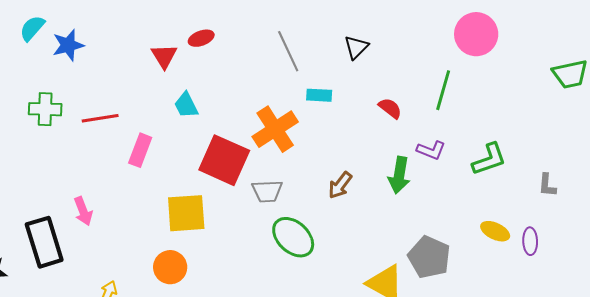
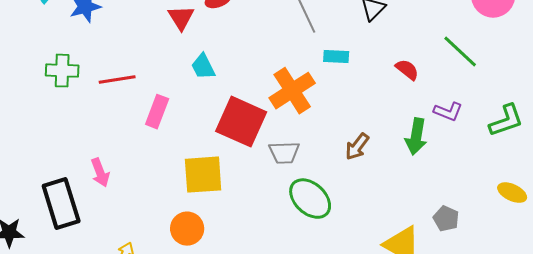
green line: (443, 90) -> (460, 52), turned -63
gray pentagon: (429, 257) -> (446, 219), size x0.6

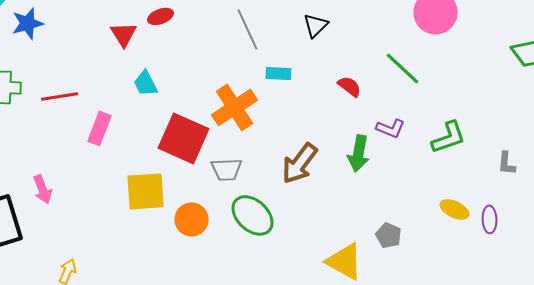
brown arrow: (357, 147) -> (300, 163), size x1.5
orange circle: (187, 229) -> (192, 219), moved

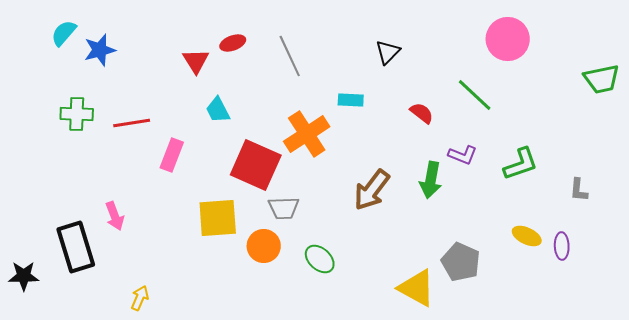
gray line: (248, 29) -> (290, 56), moved
gray trapezoid: (227, 169) -> (284, 208), moved
green ellipse: (253, 215) -> (320, 259), moved, size x0.7
gray pentagon: (389, 235) -> (461, 262), size x1.5

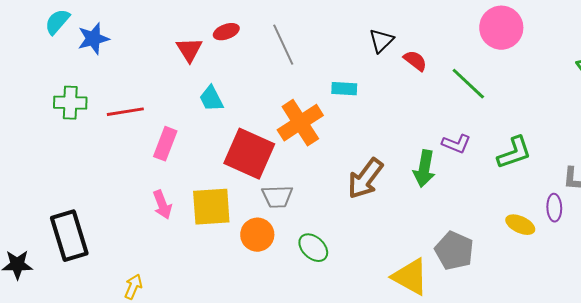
red semicircle: (422, 113) -> (415, 61), moved
pink arrow: (115, 216) -> (162, 205), moved
purple ellipse: (562, 246) -> (554, 208), moved

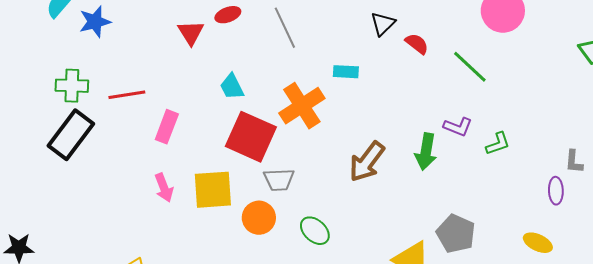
cyan trapezoid: (211, 99) -> (232, 87), moved
green L-shape: (514, 153) -> (498, 144), moved, size x0.7
yellow ellipse: (520, 225) -> (538, 243), moved
black rectangle: (69, 236) -> (71, 135), moved, turned 54

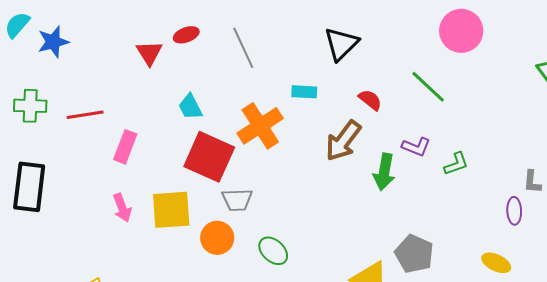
black triangle: (383, 24) -> (341, 44), size x1.4
red semicircle: (417, 44) -> (370, 100), moved
black rectangle: (71, 135) -> (29, 187), moved, turned -30
brown arrow: (367, 162) -> (343, 141), moved

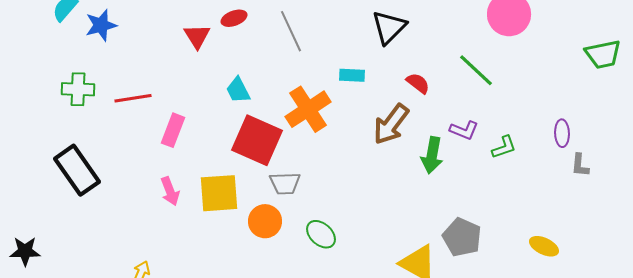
black rectangle: (29, 187) -> (77, 170), turned -42
purple ellipse: (514, 211) -> (562, 133), moved

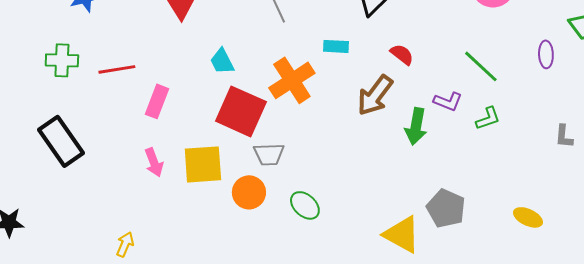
green line: (476, 70) -> (481, 66), moved
purple ellipse: (562, 133) -> (546, 54), moved

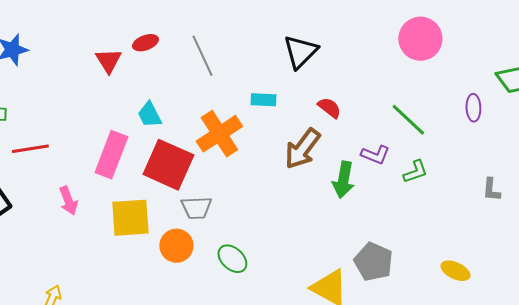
red line: (117, 69) -> (30, 149), moved
pink rectangle: (157, 101) -> (111, 155), moved, size x1.4
pink arrow: (154, 162) -> (68, 201), moved

